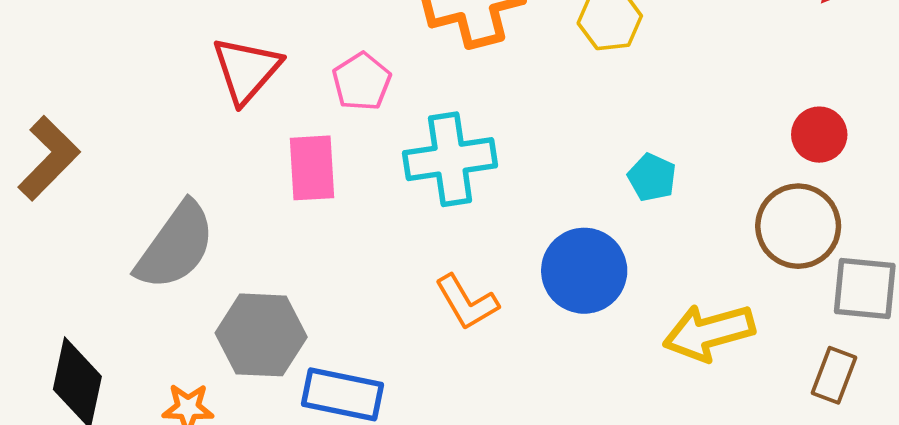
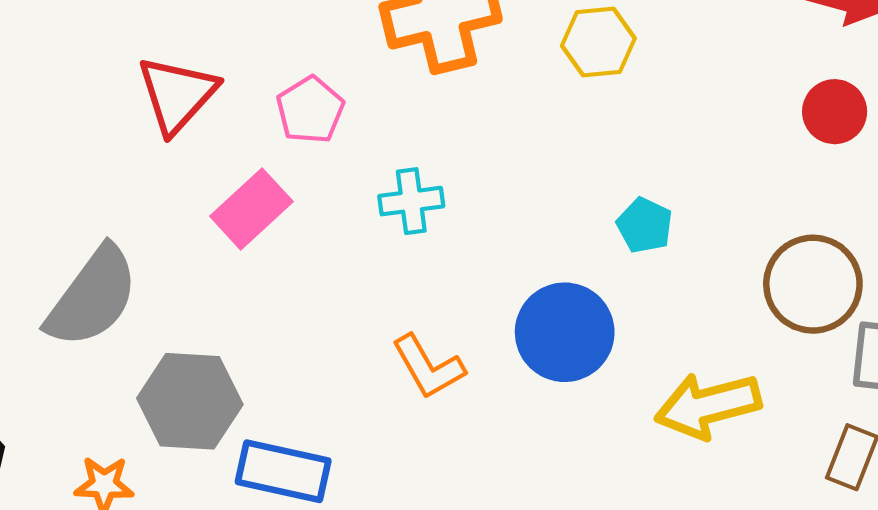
red circle: (819, 135) -> (835, 112), moved
cyan cross: (450, 159) -> (411, 201), size x0.6
pink rectangle: (312, 168) -> (251, 209), turned 50

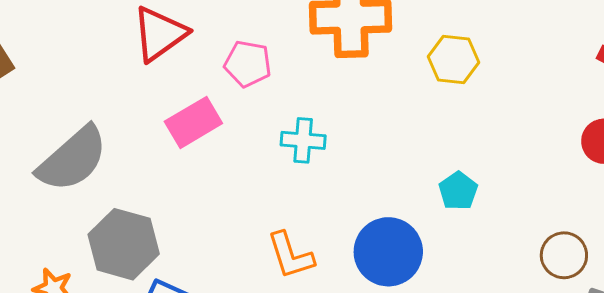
pink pentagon: (310, 110) -> (248, 64), turned 30
brown circle: (813, 284) -> (564, 255), size x0.7

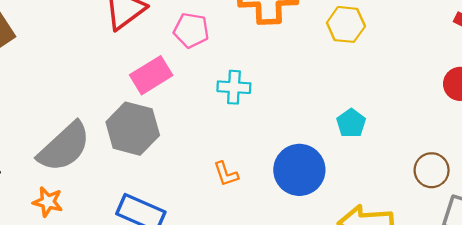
gray semicircle: (73, 159) -> (64, 147), moved
gray hexagon: (124, 244) -> (133, 129), moved
orange L-shape: (291, 255) -> (226, 174), size x0.7

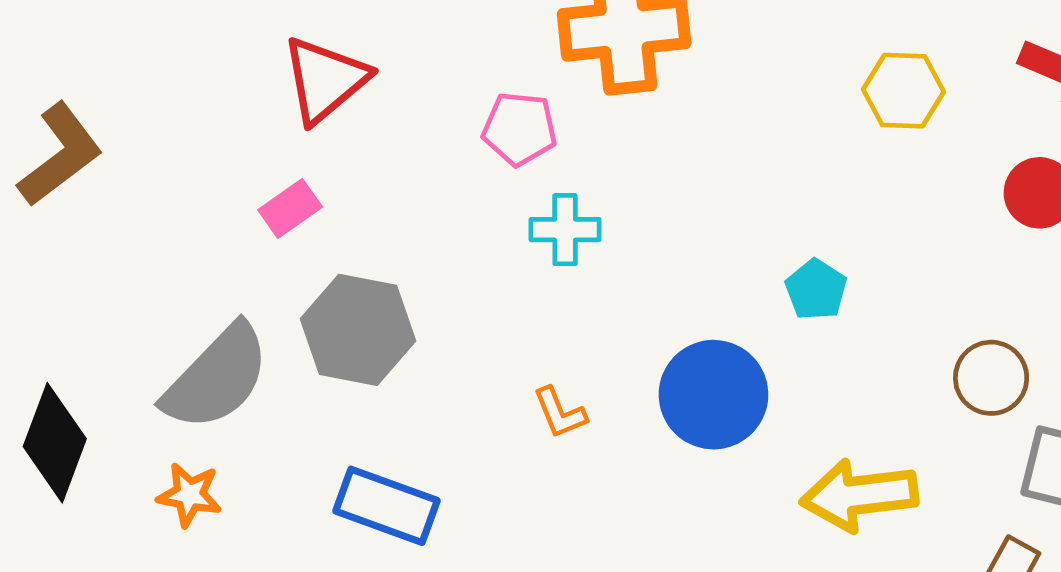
yellow hexagon: (346, 24) -> (903, 91), moved
pink pentagon: (191, 30) -> (519, 129), moved
pink rectangle: (151, 75) -> (290, 208), moved, size x0.7

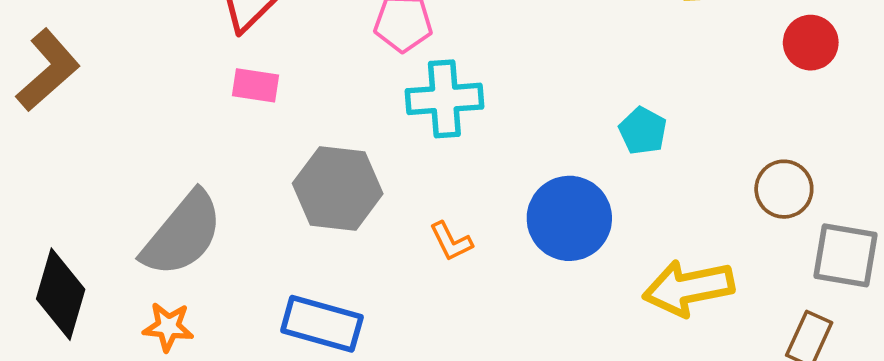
pink rectangle: (290, 208) -> (255, 85), moved, turned 48
cyan cross: (565, 230) -> (444, 99), size x1.4
gray hexagon: (358, 330) -> (338, 189), moved

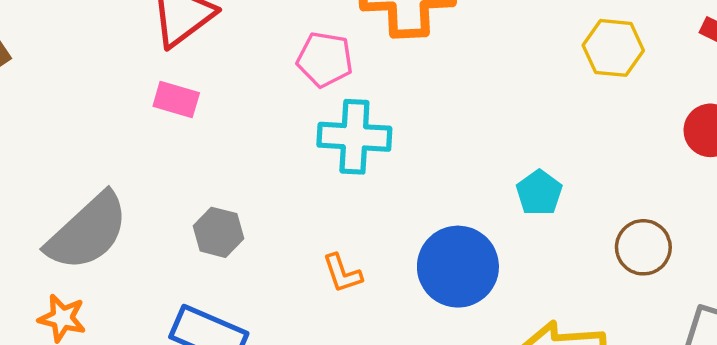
gray hexagon: (338, 189) -> (218, 232), moved, size x0.6
brown circle: (784, 189) -> (643, 247), moved

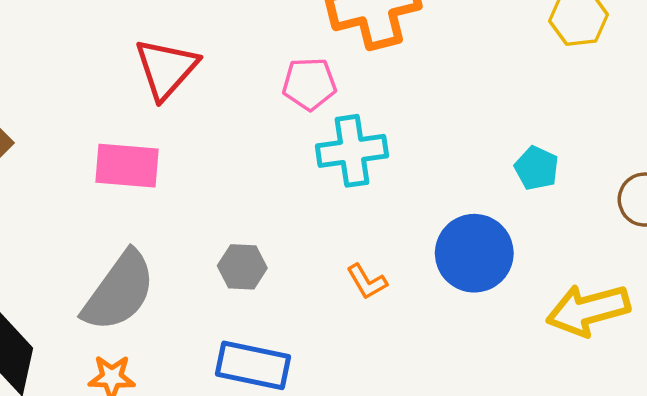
pink rectangle: (176, 100) -> (127, 166), moved, size x1.5

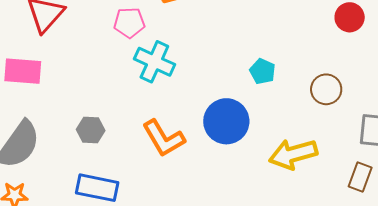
cyan cross: (352, 151) -> (154, 62), turned 33
orange L-shape: (367, 282) -> (163, 138), size x1.8

